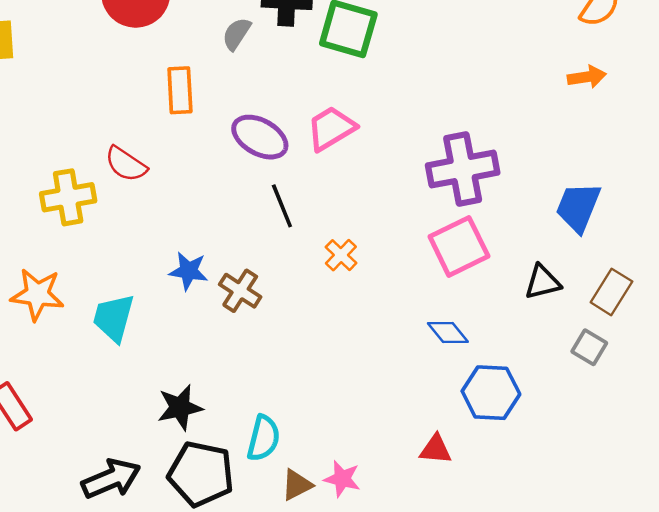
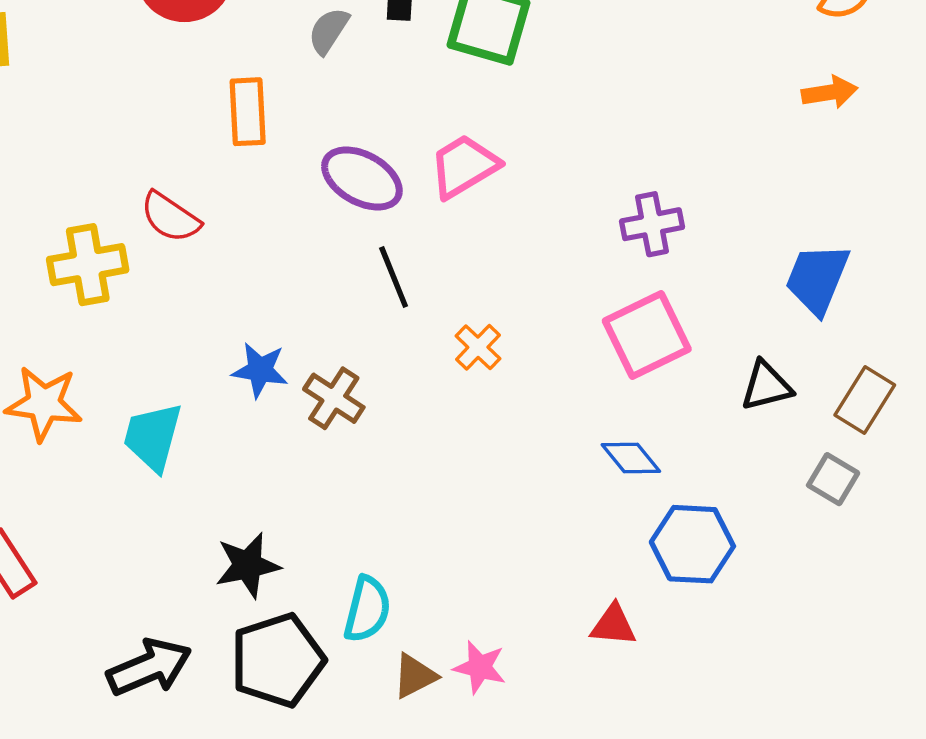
purple cross: (463, 169) -> (652, 224), size x0.6
black pentagon: (201, 474) -> (278, 660), turned -30

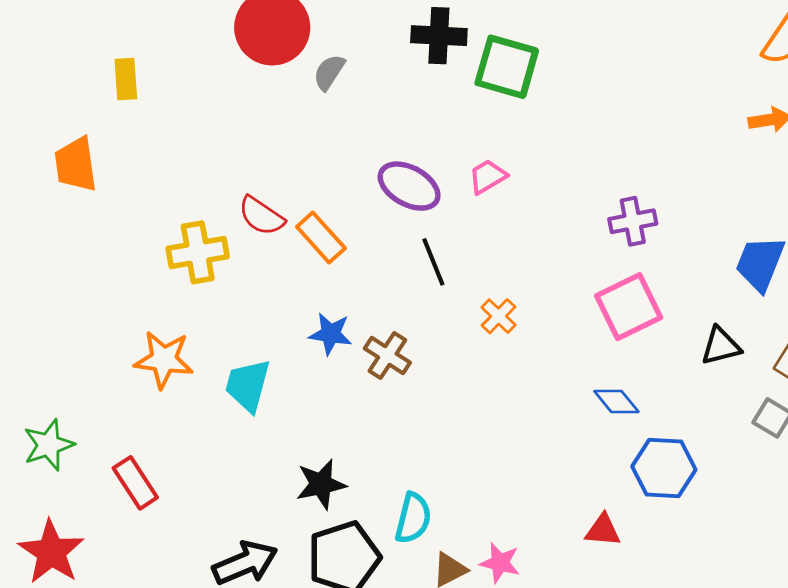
gray semicircle: (329, 31) -> (329, 72), moved
orange rectangle: (248, 112) -> (321, 238), moved, turned -39
pink trapezoid: (464, 166) -> (488, 177), size x0.7

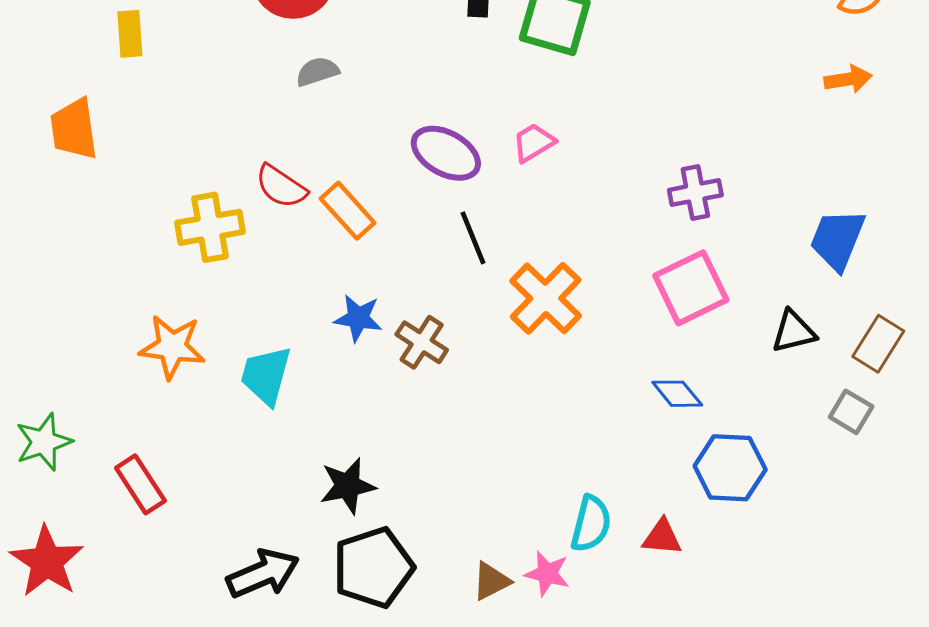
gray semicircle: (329, 72) -> (317, 72), moved, turned 39
orange cross: (499, 316) -> (546, 298), size x1.8
cyan semicircle: (413, 518) -> (591, 524), moved

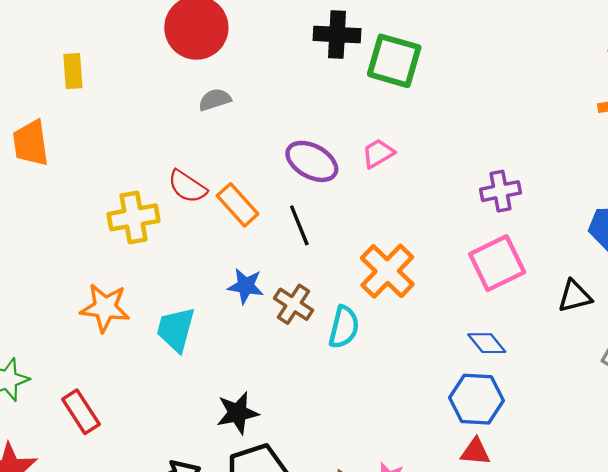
black line: (473, 238) -> (299, 225), moved
blue hexagon: (730, 468) -> (476, 399), moved
cyan semicircle: (591, 524) -> (344, 327), moved

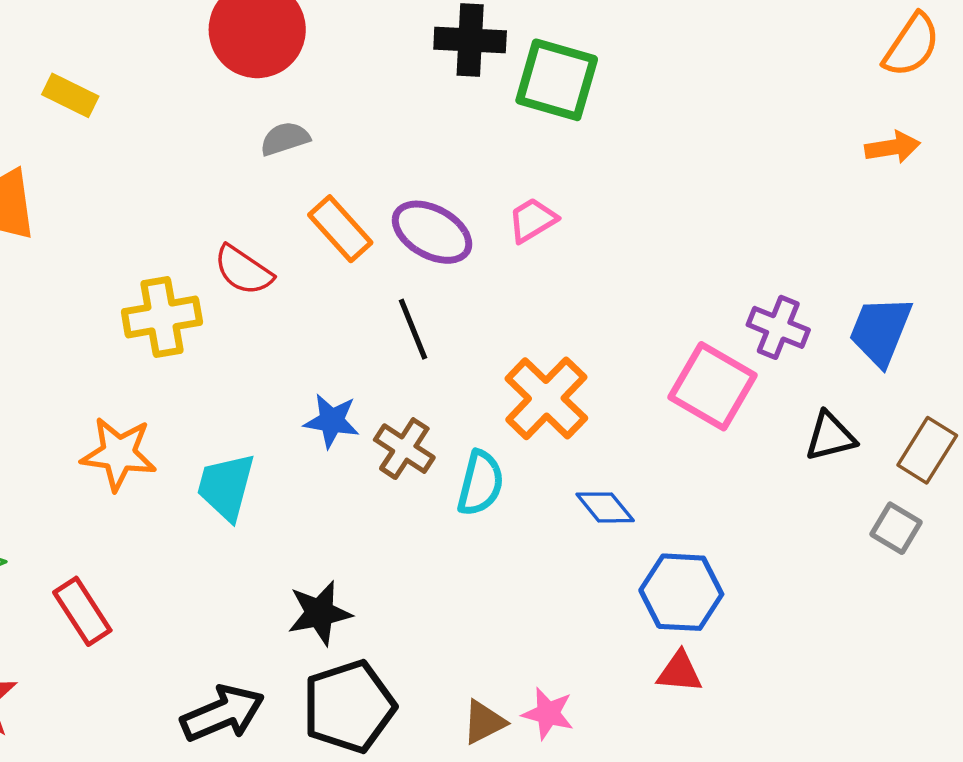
yellow rectangle: (73, 71) -> (70, 95), turned -60
purple cross: (500, 191) -> (778, 327), moved, turned 33
orange rectangle: (238, 205) -> (340, 229), moved
pink square: (497, 263) -> (712, 386), turned -34
blue diamond: (487, 343) -> (605, 507), moved

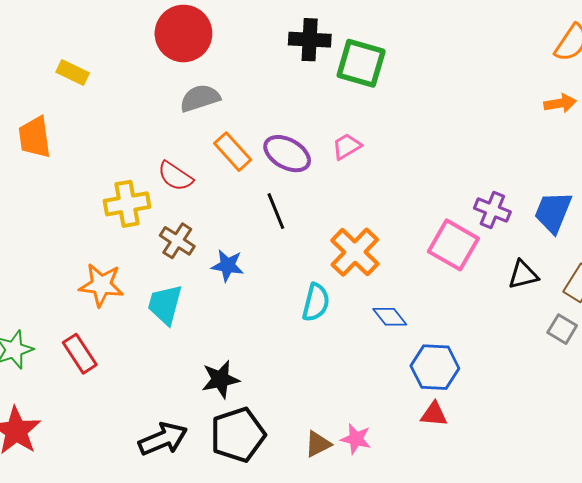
gray semicircle: (285, 139) -> (200, 98), size x1.4
brown cross: (404, 449) -> (177, 241), moved
red rectangle: (82, 611) -> (80, 354), moved

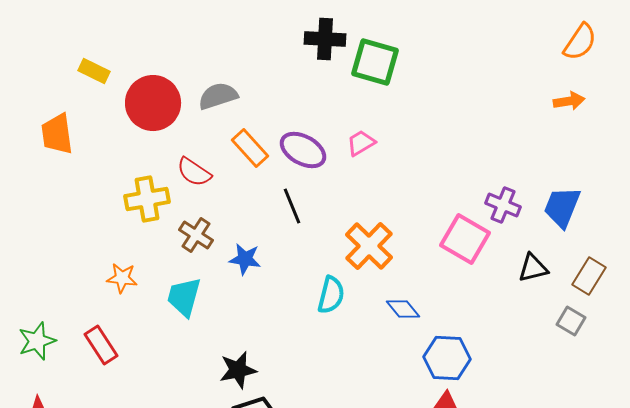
red circle: (183, 33) -> (153, 103), moved
orange star: (101, 285) -> (122, 278), size x0.7

